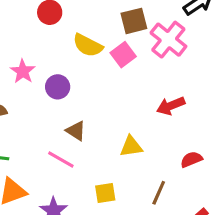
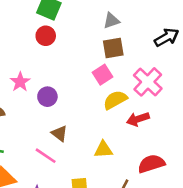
pink cross: (168, 40) -> (148, 82), moved
yellow semicircle: (88, 45) -> (115, 100), moved, turned 120
red semicircle: (191, 159) -> (151, 164), size x1.5

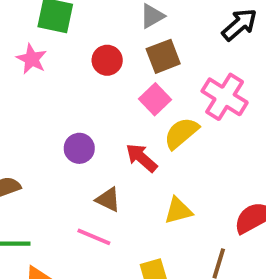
red circle: (46, 36) -> (107, 60), moved
pink star: (20, 82) -> (32, 59), moved
red arrow: (138, 119) -> (142, 158), moved, turned 70

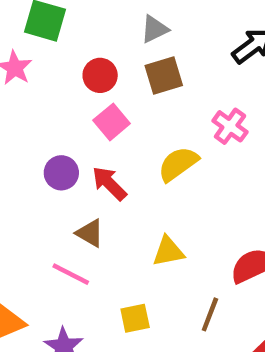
pink cross: (225, 97) -> (230, 126), size x0.7
pink square: (155, 99) -> (112, 122), moved
red arrow: (142, 158) -> (109, 183), moved

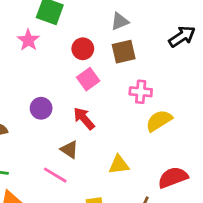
pink cross: (230, 126) -> (141, 92), moved, turned -35
yellow semicircle: (178, 164) -> (159, 121), moved
purple circle: (61, 173) -> (41, 108), moved

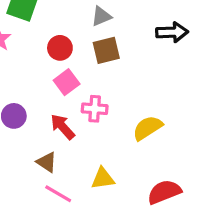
black arrow: (182, 36) -> (172, 32), turned 32
pink cross: (141, 92) -> (95, 109), moved
pink line: (55, 175) -> (58, 194), moved

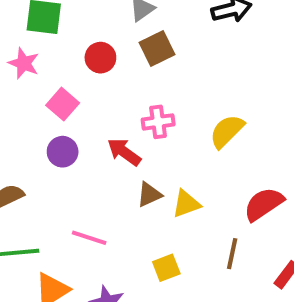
pink square: (67, 82) -> (63, 104), moved
brown triangle: (47, 162) -> (149, 194), moved, turned -45
pink line: (58, 194) -> (89, 238), moved

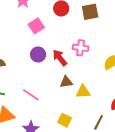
purple circle: (63, 152) -> (38, 55), moved
yellow square: (166, 268) -> (65, 120), turned 32

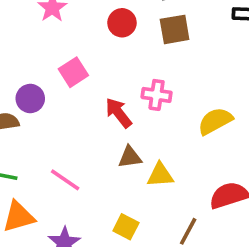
pink square: (36, 26) -> (73, 72), moved
purple circle: (38, 55) -> (30, 98), moved

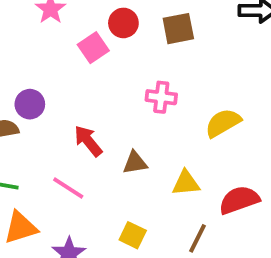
pink square: (73, 72) -> (93, 48), moved
red arrow: (119, 113) -> (88, 141), moved
yellow triangle: (160, 175) -> (186, 183), moved

